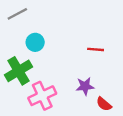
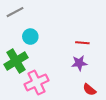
purple star: (85, 86) -> (79, 63), moved

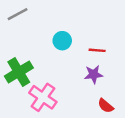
cyan circle: (30, 37) -> (62, 41), moved
pink cross: (36, 82) -> (43, 97), turned -30

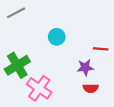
red line: (97, 50) -> (101, 49), moved
red semicircle: (106, 106) -> (91, 88), moved, turned -40

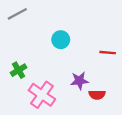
green cross: (17, 65) -> (19, 70), size x0.6
purple star: (85, 68) -> (79, 81), moved

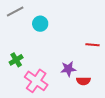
cyan circle: (61, 40) -> (40, 24), moved

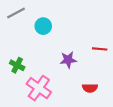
green cross: (16, 60) -> (17, 65), turned -32
purple star: (68, 69) -> (68, 60), moved

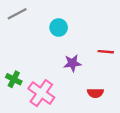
cyan circle: (43, 26) -> (59, 28), moved
green cross: (17, 65) -> (14, 79), moved

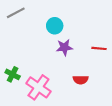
purple star: (72, 63) -> (64, 47), moved
red semicircle: (95, 93) -> (81, 80), moved

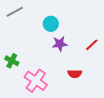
red line: (99, 48) -> (92, 45), turned -48
green cross: (13, 74) -> (12, 61), moved

